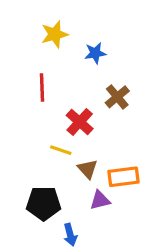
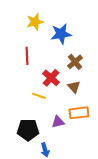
blue star: (95, 53) -> (61, 34), size x1.5
brown triangle: (87, 169) -> (74, 87), moved
purple triangle: (100, 200) -> (58, 122), moved

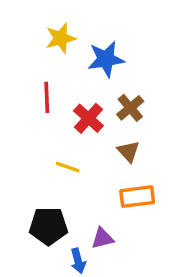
red cross: (51, 78) -> (88, 118), moved
purple triangle: (58, 122) -> (102, 238), moved

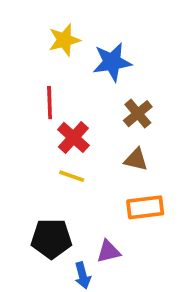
red cross: (88, 118) -> (73, 137), moved
brown triangle: (128, 151) -> (136, 160), turned -35

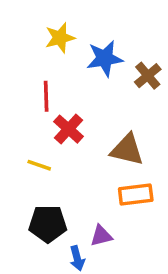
brown cross: (138, 114) -> (148, 76), moved
brown triangle: (136, 160) -> (127, 150), size x1.5
yellow line: (72, 176) -> (39, 165), moved

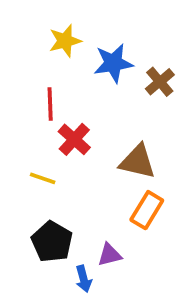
orange rectangle: (136, 194) -> (147, 210), turned -52
black pentagon: (48, 224) -> (52, 242), turned 30

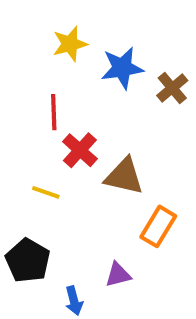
brown triangle: (137, 162) -> (124, 176), moved
black pentagon: (52, 242) -> (28, 261), moved
blue arrow: (84, 279) -> (74, 301), moved

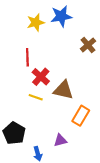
blue star: (122, 68) -> (61, 16), moved
yellow line: (46, 192) -> (36, 97), moved

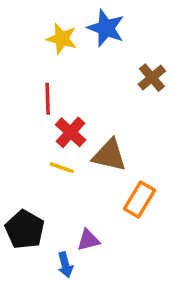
blue star: (61, 16) -> (106, 28), turned 30
yellow star: (36, 22) -> (62, 39), turned 30
purple triangle: (60, 140) -> (88, 240), moved

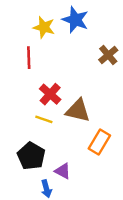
red line: (48, 99) -> (29, 58), moved
black pentagon: (25, 229) -> (31, 156), moved
purple triangle: (88, 240) -> (63, 171), turned 42

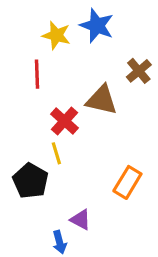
brown triangle: (78, 111) -> (102, 100), moved
yellow line: (44, 119) -> (56, 153), turned 54
black pentagon: (31, 156) -> (31, 181), moved

